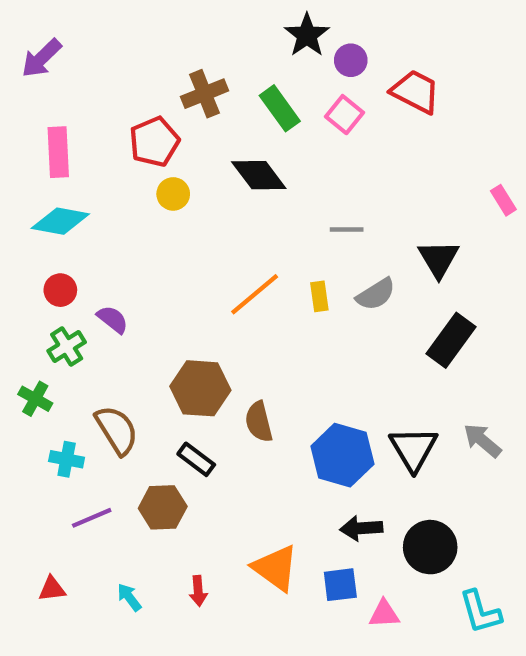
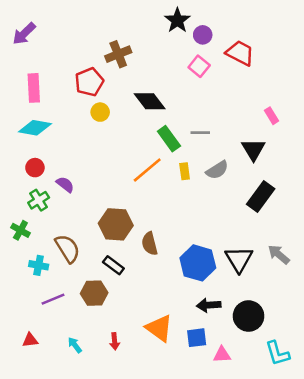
green rectangle: (280, 108) -> (169, 139), moved
pink rectangle: (503, 200) -> (271, 116), moved

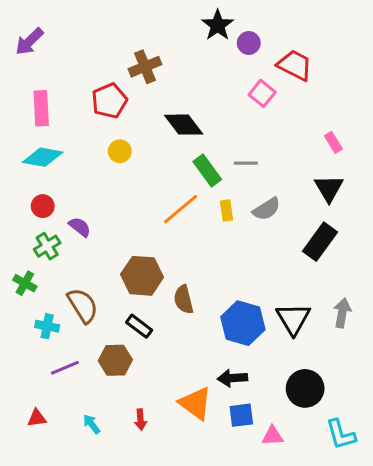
pink square: (199, 66) -> (262, 93), moved
yellow circle: (100, 112) -> (120, 151), moved
black triangle: (253, 150) -> (329, 188), moved
gray arrow: (279, 254) -> (342, 313), turned 60
black arrow: (209, 305) -> (232, 378), moved

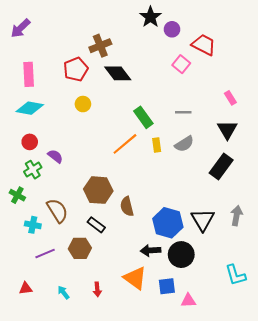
black diamond: (184, 125) -> (118, 73), moved
gray line: (246, 163) -> (183, 112), moved
black arrow: (232, 378) -> (150, 250), moved
black circle: (305, 388) -> (181, 255), moved
cyan L-shape: (341, 434) -> (235, 275), moved

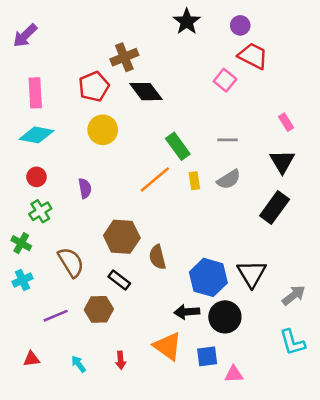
purple circle: (172, 29) -> (240, 25), moved
yellow circle: (83, 104) -> (103, 130), size x1.5
purple semicircle: (55, 156) -> (85, 188), moved, turned 42
gray arrow: (236, 216) -> (294, 295), moved, turned 42
cyan cross: (33, 225) -> (23, 280), moved, turned -35

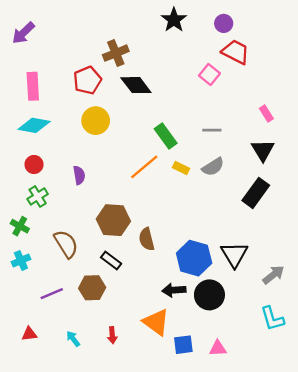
yellow rectangle: (194, 181) -> (181, 168), turned -56
blue square: (207, 356) -> (183, 345), moved

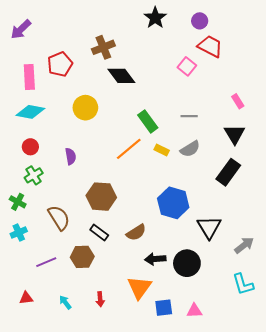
red pentagon: (87, 80) -> (60, 64), moved
brown semicircle: (147, 239) -> (136, 232), moved, turned -108
blue hexagon: (194, 258) -> (173, 203), moved
orange triangle: (156, 322) -> (139, 288), turned 30

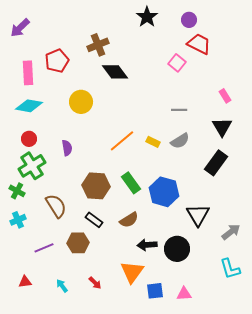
green rectangle: (148, 121) -> (131, 183), moved
green cross: (34, 175) -> (32, 166), size x1.5
red arrow: (100, 299) -> (95, 283), turned -40

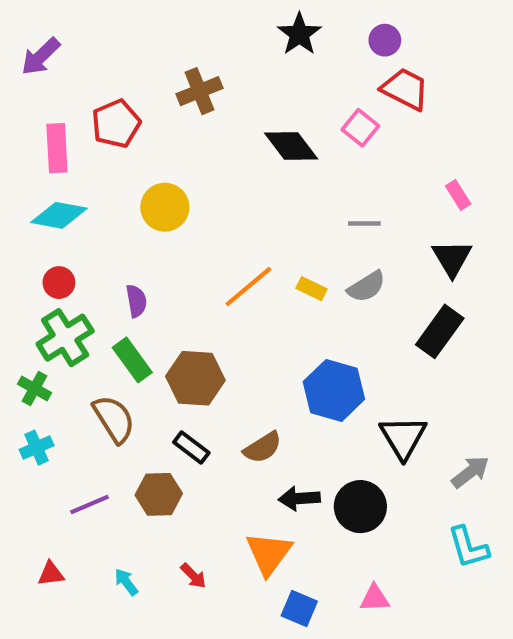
black diamond: (115, 72) -> (291, 146), moved
green rectangle: (131, 183) -> (132, 360), moved
blue square: (155, 291) -> (299, 608), moved, turned 30

